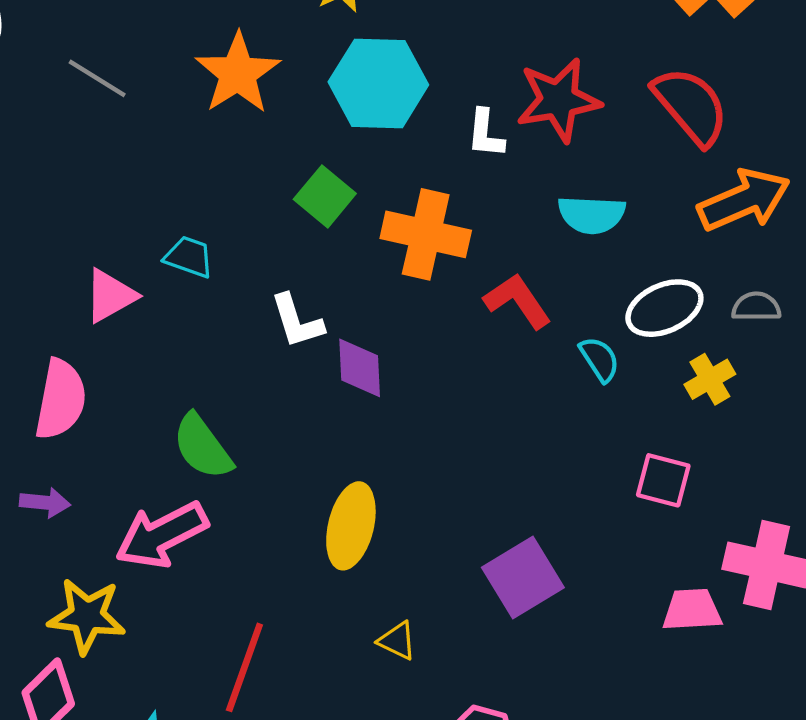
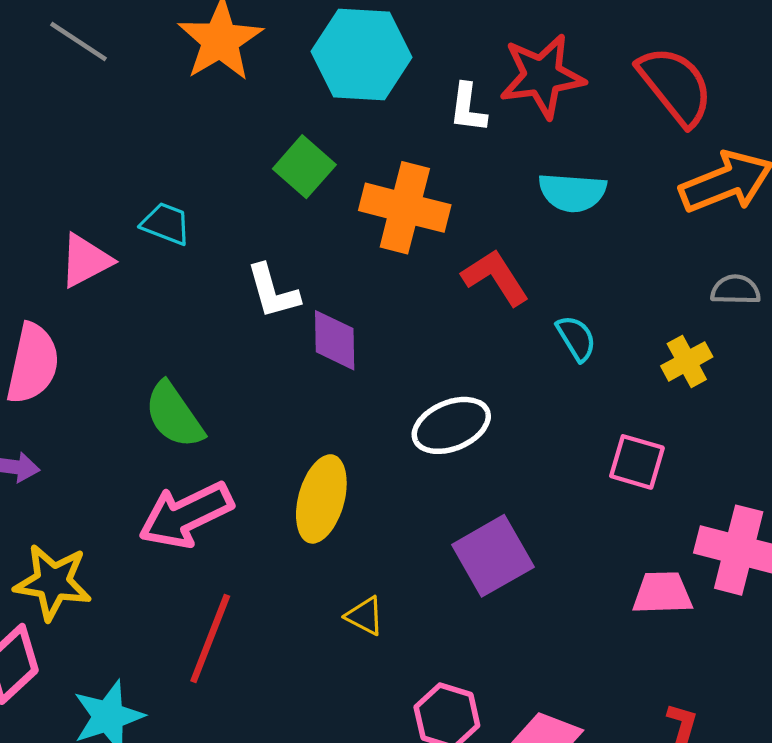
white ellipse: (664, 308) -> (451, 425), moved
pink arrow: (162, 535) -> (186, 515), moved

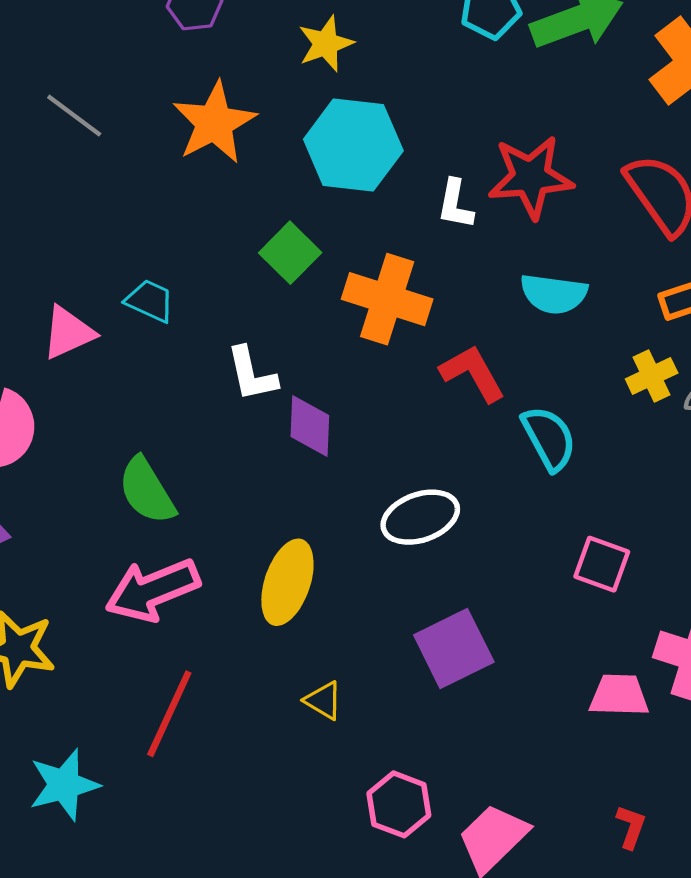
cyan semicircle: (576, 338) -> (549, 438), size x1.4
yellow cross: (687, 361) -> (652, 376), moved

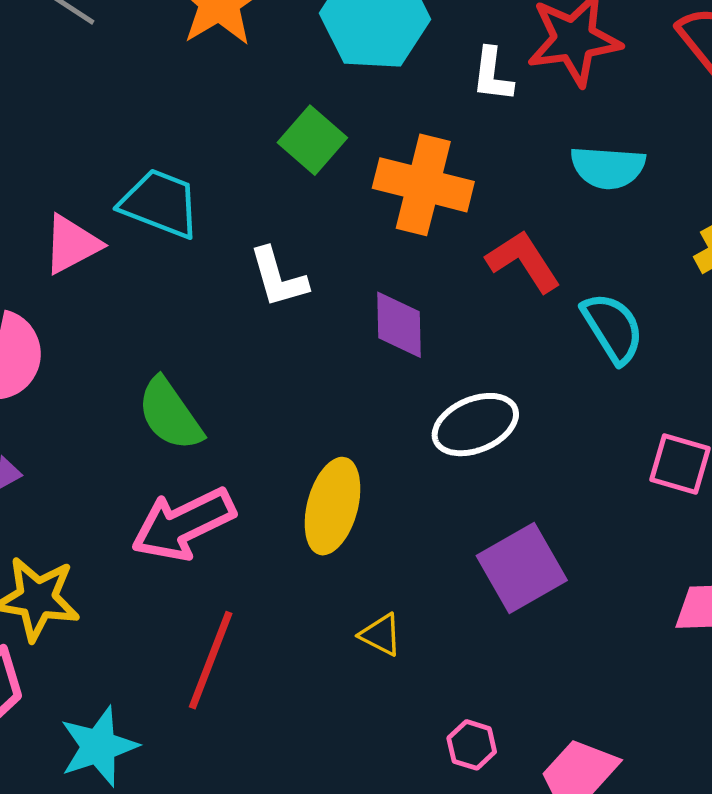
cyan trapezoid: (150, 301) -> (160, 203), size x1.5
purple diamond: (310, 426) -> (399, 325), moved
pink hexagon: (399, 804) -> (472, 745), size x0.7

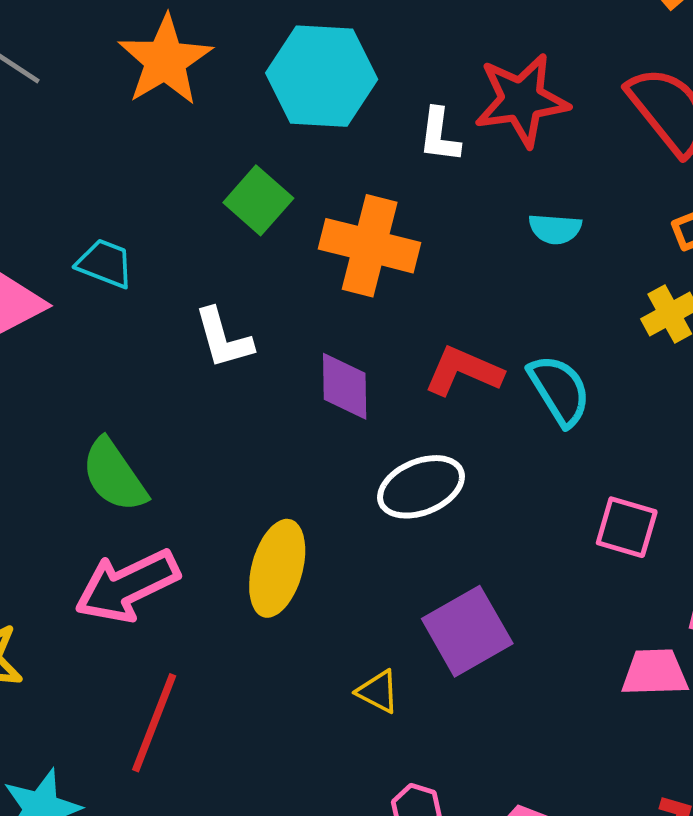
cyan semicircle: (608, 167) -> (555, 229), size x0.7
cyan trapezoid: (160, 203) -> (105, 263), size x0.7
red L-shape: (523, 261) -> (463, 371), moved, turned -34
yellow triangle: (381, 635) -> (378, 692), moved

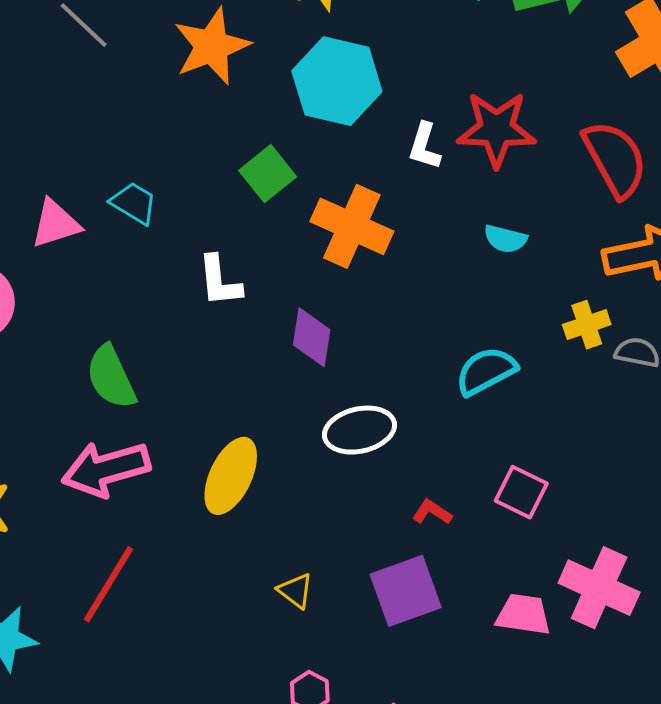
red L-shape: (463, 371) -> (432, 512), moved, size x0.6
cyan semicircle: (559, 390) -> (486, 371), turned -96
purple square: (467, 631) -> (406, 591), moved

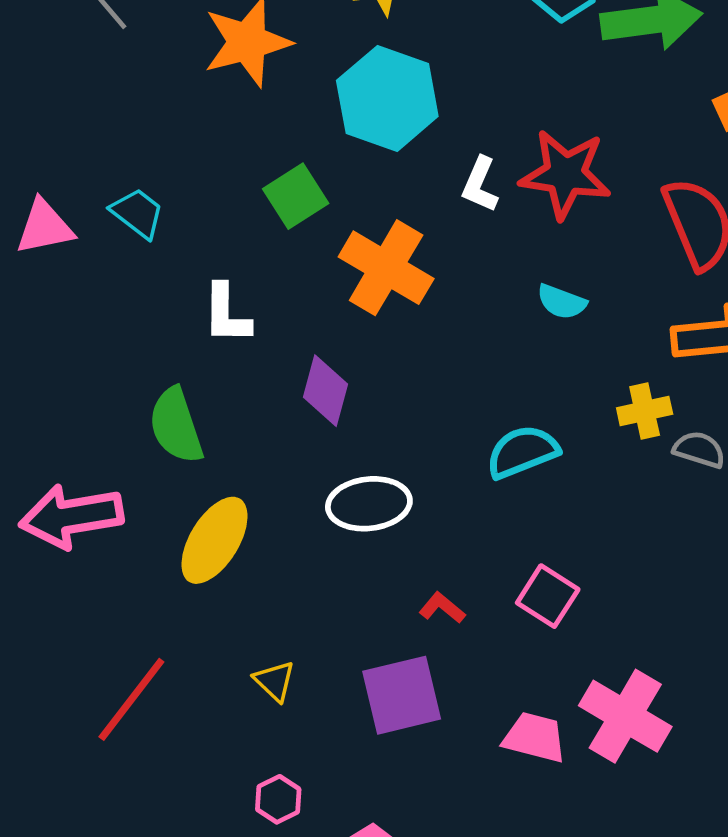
green semicircle: (111, 377) -> (176, 426), moved
red line: (108, 584) -> (131, 699), moved

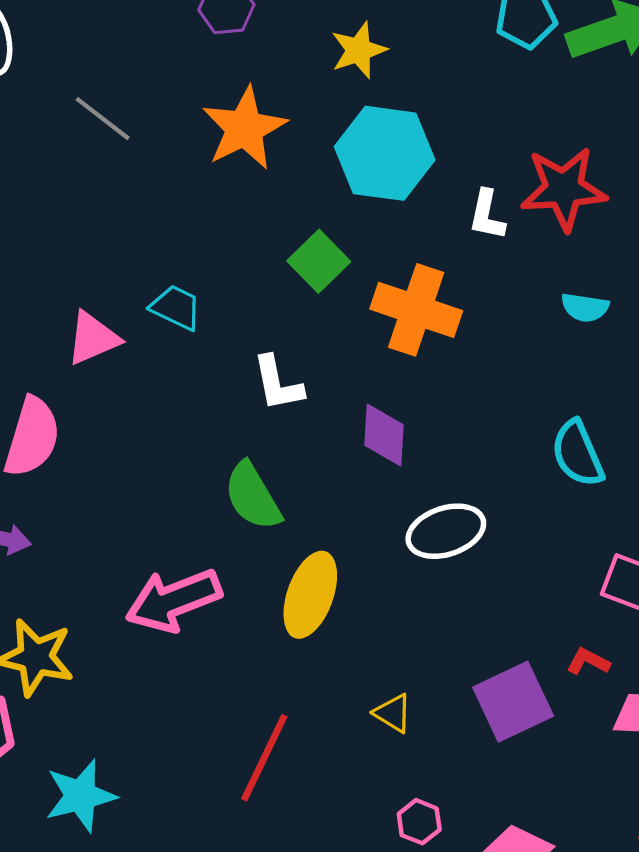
cyan semicircle: (522, 452) -> (578, 454), turned -80
red L-shape: (442, 608) -> (588, 661), moved

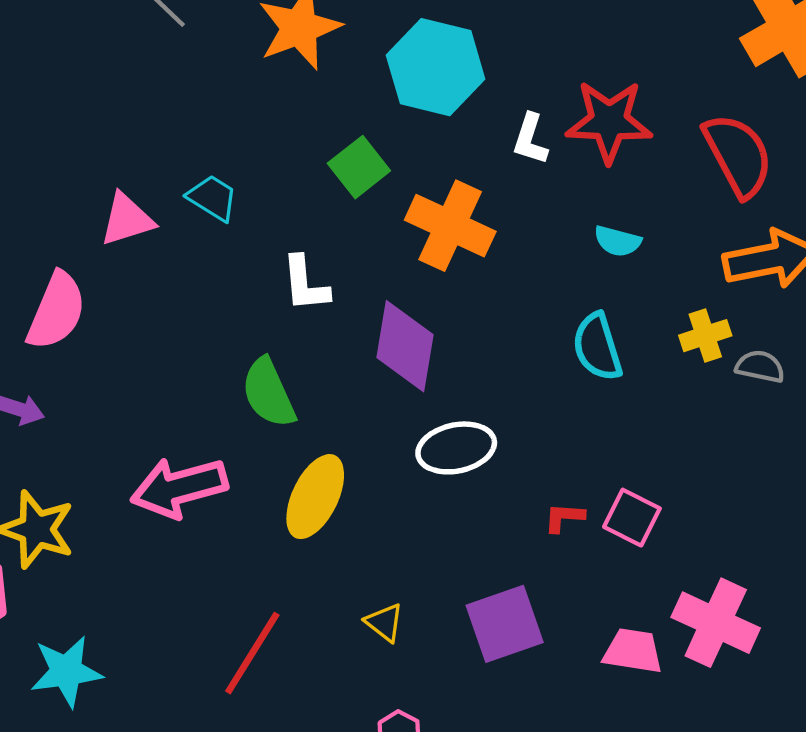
purple diamond: (384, 435) -> (405, 346), size x1.4
cyan semicircle: (578, 454) -> (597, 347), moved
red L-shape: (588, 661) -> (564, 517), moved, turned -30

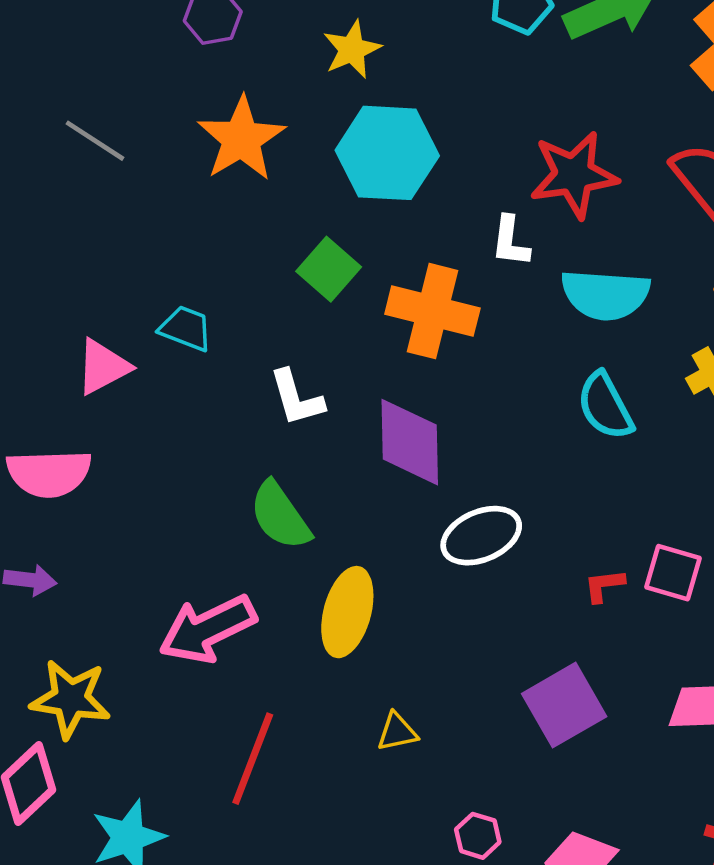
white L-shape: (530, 139) -> (510, 241), moved
cyan semicircle: (618, 241) -> (605, 295), size x1.8
pink semicircle: (56, 311) -> (49, 473), turned 76
yellow triangle: (384, 623) -> (397, 732), moved, turned -39
red line: (252, 653) -> (253, 759), moved

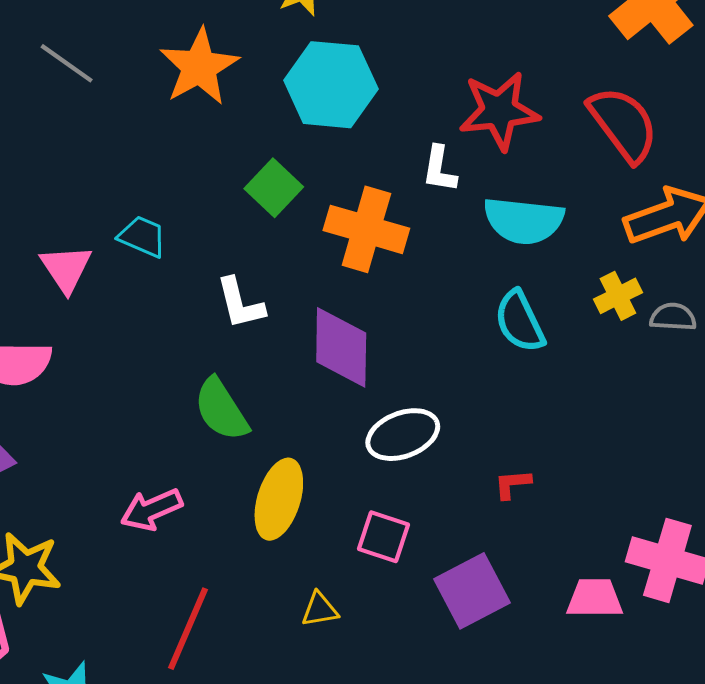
pink triangle: (103, 367) -> (66, 268), turned -38
pink square: (673, 573) -> (383, 537), moved
pink arrow: (207, 629) -> (152, 510), size x0.7

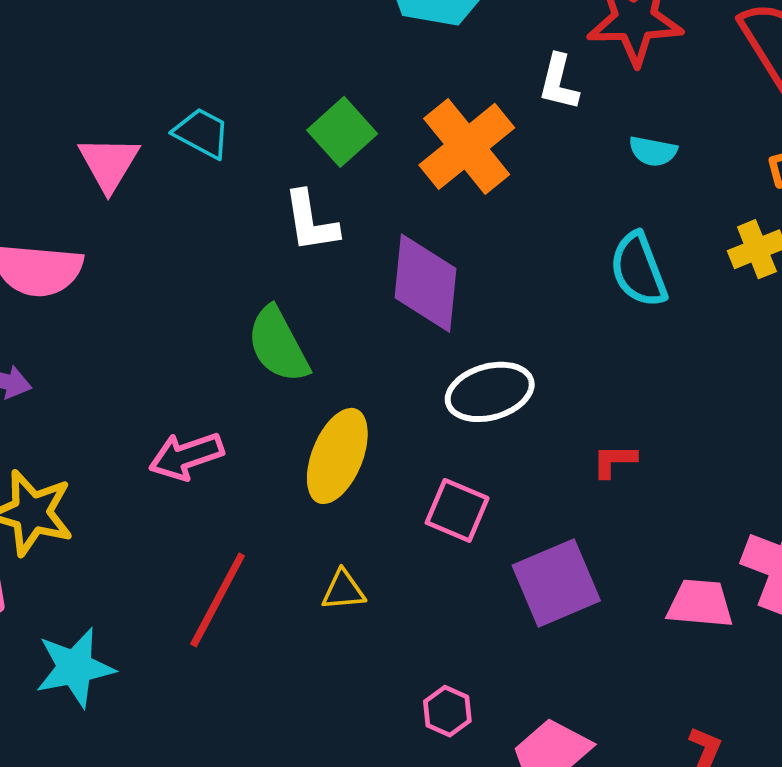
green square: (274, 188) -> (342, 132), moved
cyan semicircle: (524, 221) -> (653, 151), size x0.5
orange cross: (366, 229) -> (467, 146), turned 30
yellow triangle: (320, 610) -> (343, 590), moved

